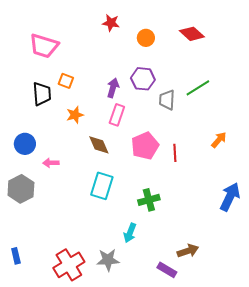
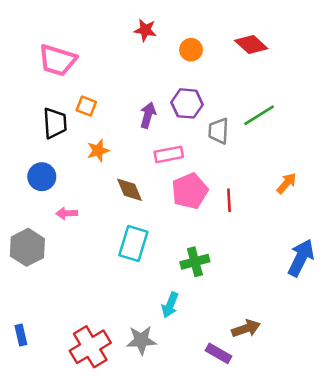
pink rectangle: (117, 115) -> (169, 154), moved, turned 60
blue circle: (25, 144) -> (42, 177), moved

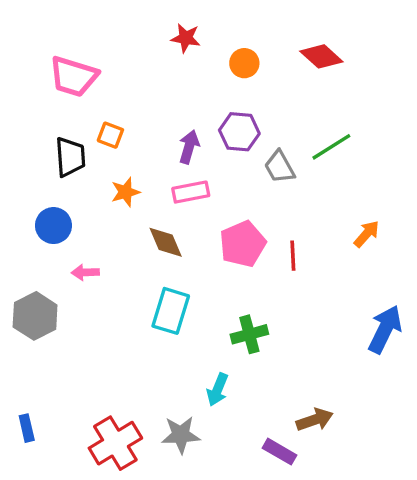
gray trapezoid: (218, 131) -> (279, 167), turned -32
pink rectangle: (169, 154) -> (191, 192), moved

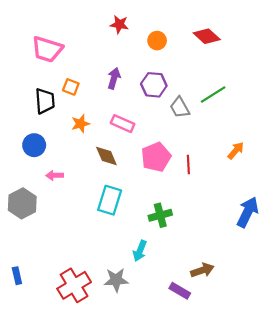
purple arrow: (189, 147) -> (114, 78), moved
pink rectangle: (191, 192) -> (123, 124), turned 35

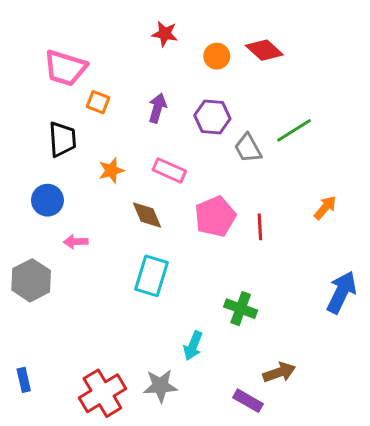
red diamond: (207, 36) -> (264, 50), moved
orange square: (71, 87) -> (98, 102), moved
green cross: (160, 215) -> (241, 309), moved, turned 35

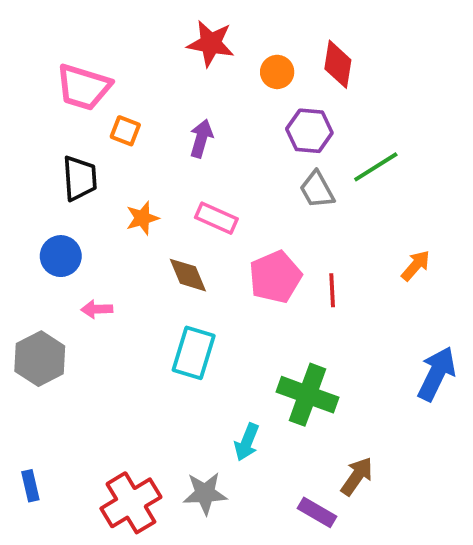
red star: (165, 34) -> (211, 43), size x1.4
red diamond: (264, 50) -> (338, 64), turned 57
purple hexagon: (212, 117) -> (309, 131), moved
green cross: (241, 309) -> (307, 395), size x1.4
brown arrow: (279, 372) -> (357, 476), turned -36

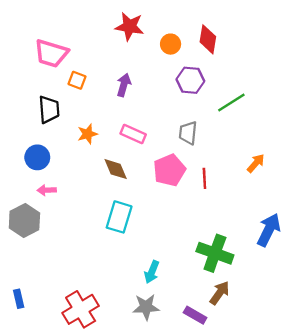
gray trapezoid: (317, 190) -> (188, 133), moved, turned 35
pink arrow: (97, 309) -> (47, 190), moved
green cross: (307, 395) -> (215, 253), moved
gray star: (205, 493) -> (146, 307), moved

